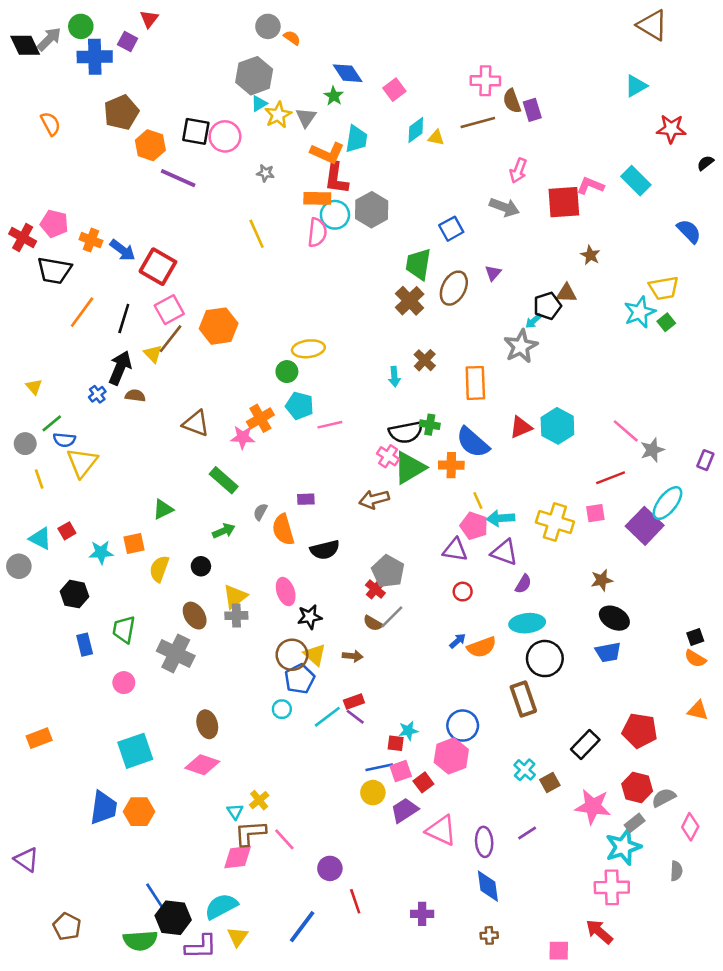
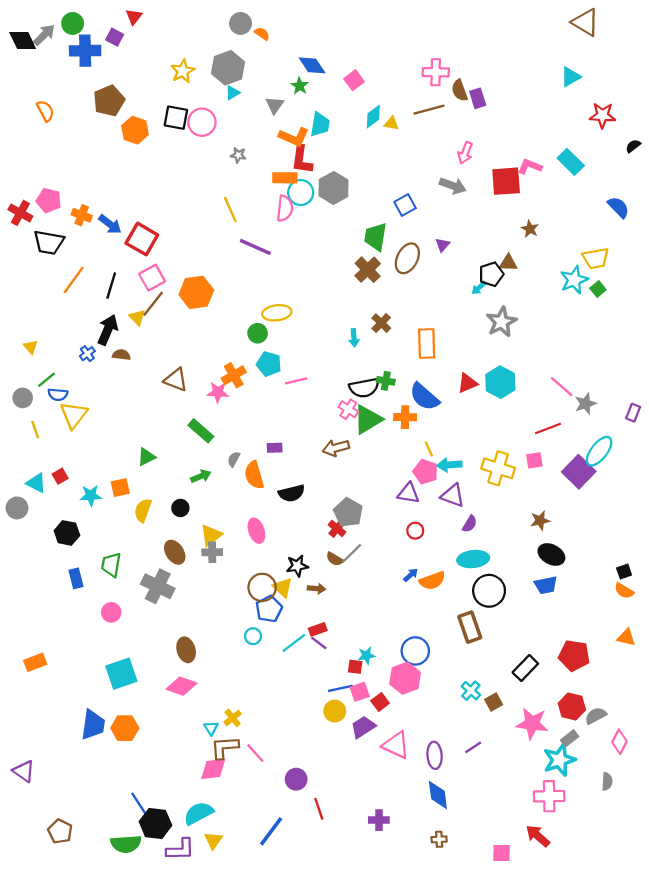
yellow star: (278, 115) -> (183, 71), moved
purple line: (178, 178) -> (255, 247), moved
gray star: (521, 346) -> (502, 322), moved
black star: (310, 617) -> (297, 566), moved

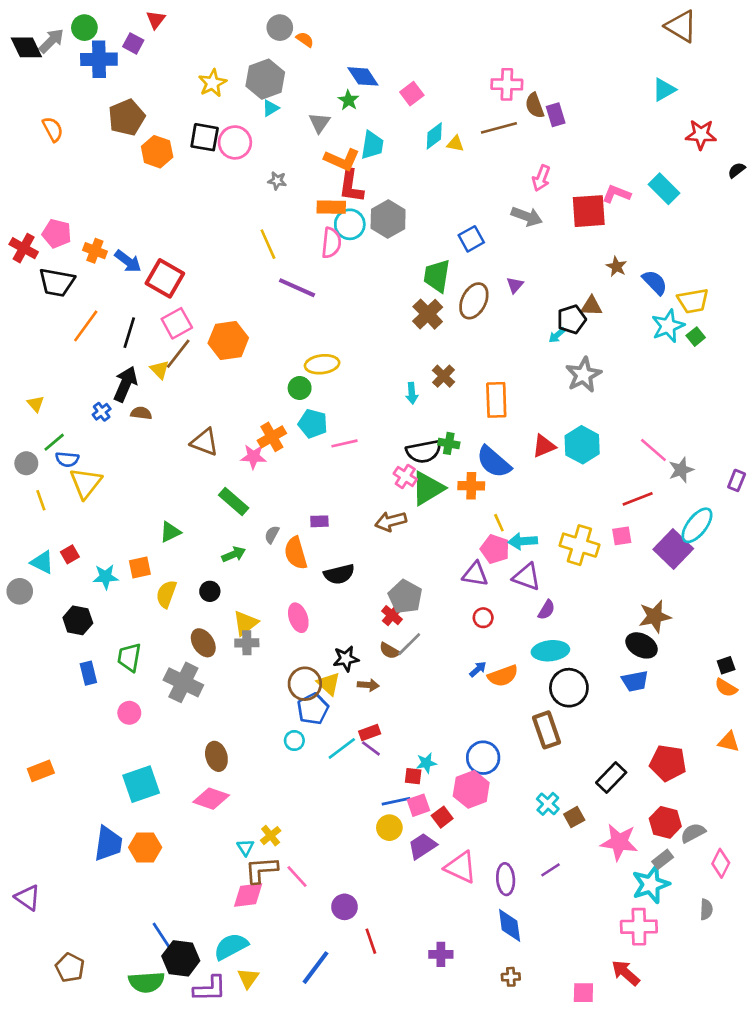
blue semicircle: (618, 207) -> (655, 282), moved
brown star: (540, 520) -> (655, 616), moved, size x1.4

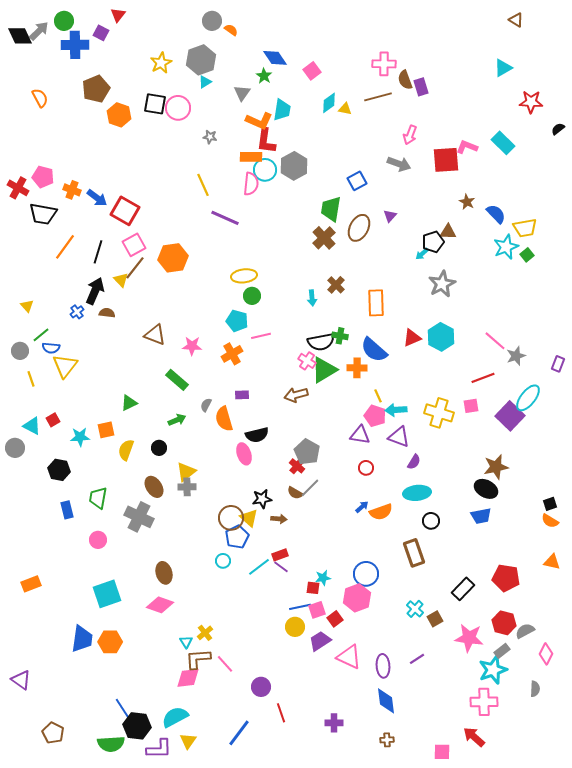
brown triangle: (681, 26) -> (516, 20), size x0.6
green circle: (300, 388) -> (252, 296), moved
orange cross: (272, 437) -> (232, 354), moved
pink ellipse: (298, 618) -> (244, 454), moved
black circle: (569, 688) -> (431, 521), size x0.6

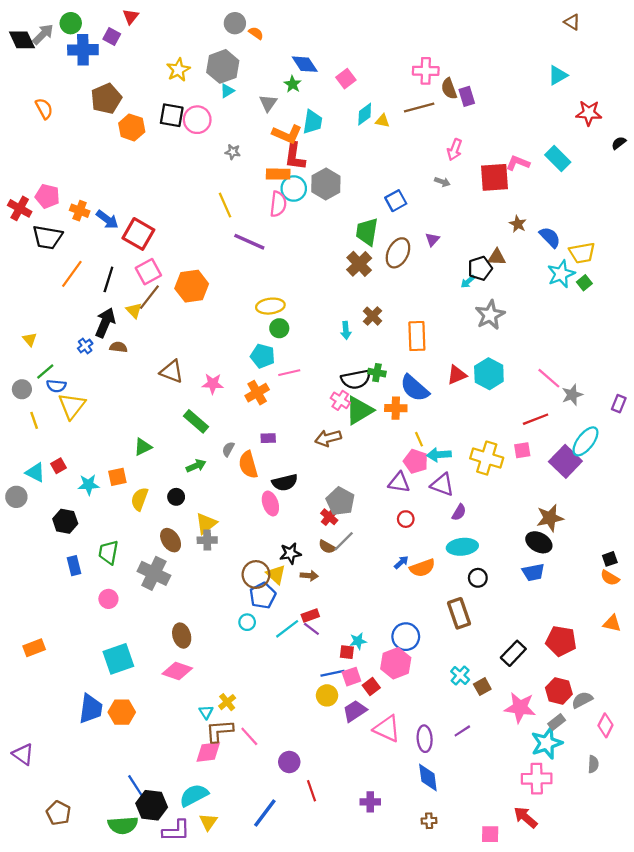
gray arrow: (399, 164) -> (442, 182), size x0.6

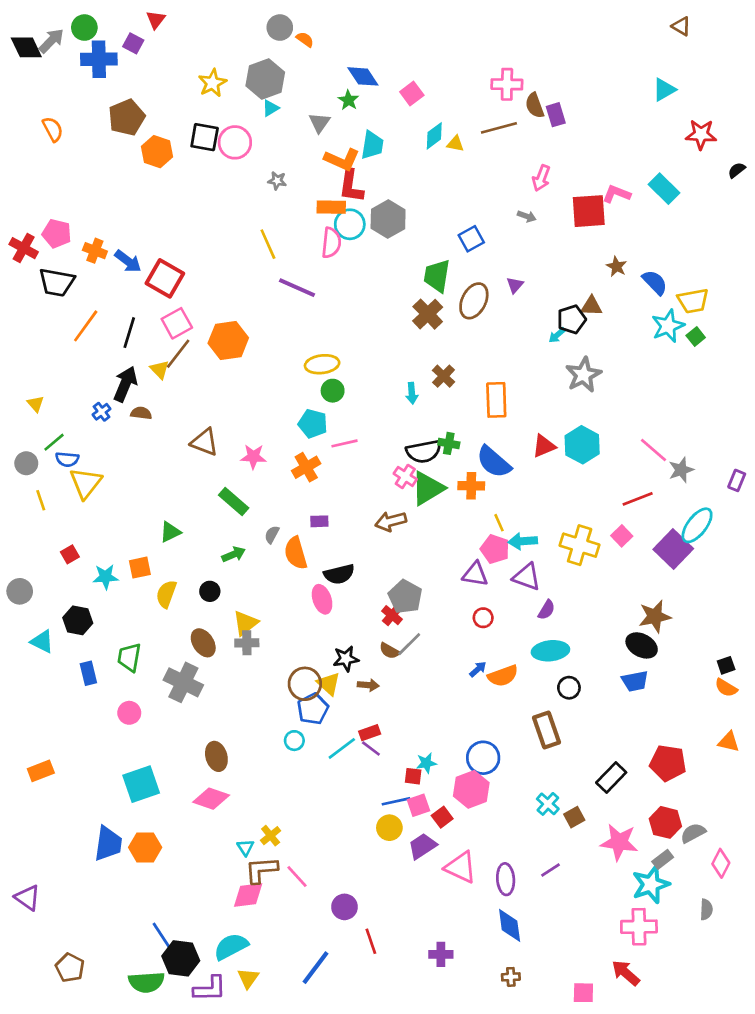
pink square: (522, 450) -> (622, 536), turned -35
cyan triangle: (35, 472) -> (42, 642), moved

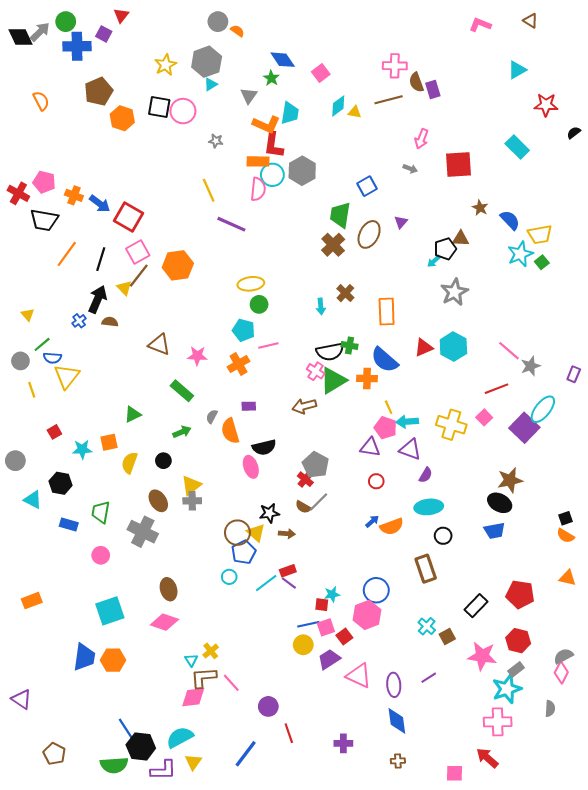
pink L-shape: (616, 194) -> (480, 25), moved
blue rectangle: (88, 673) -> (69, 524), turned -60
gray semicircle: (693, 833) -> (563, 656), moved

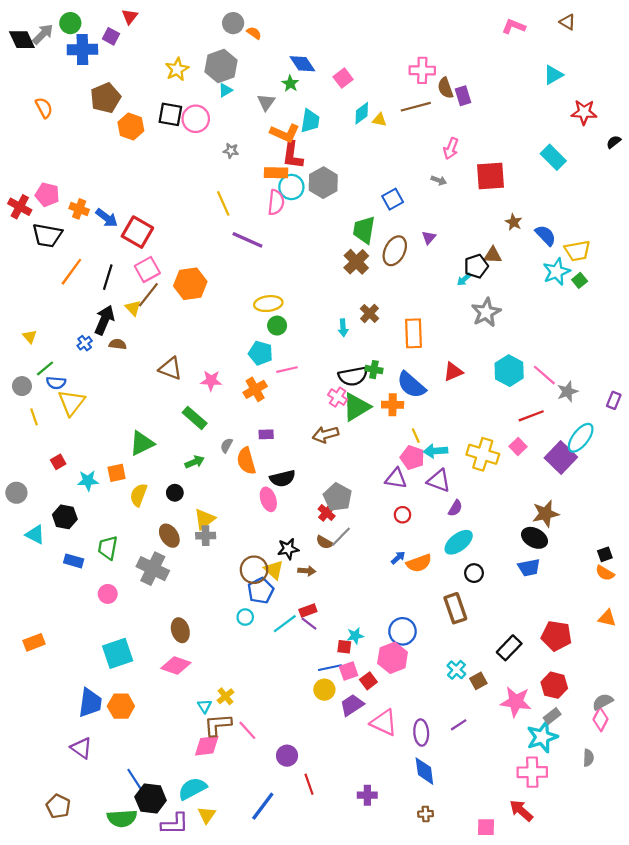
cyan hexagon: (453, 347) -> (509, 371), moved
green triangle: (133, 414) -> (142, 443), size x1.4
cyan ellipse: (429, 507) -> (459, 542), turned -32
purple triangle: (22, 699) -> (81, 748), moved

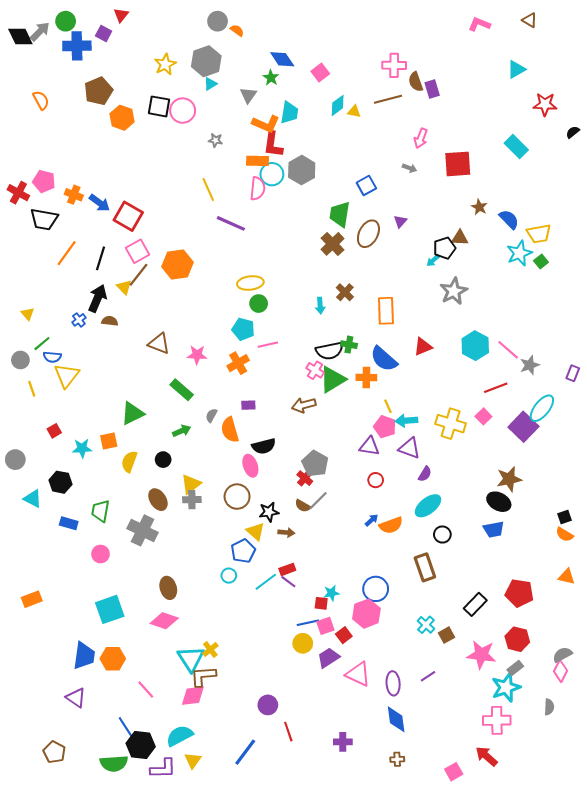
brown circle: (254, 570) -> (237, 497), moved
cyan triangle: (205, 706) -> (191, 659), size x2.0
pink line: (247, 730) -> (146, 690), moved
pink square: (486, 827) -> (454, 772), turned -30

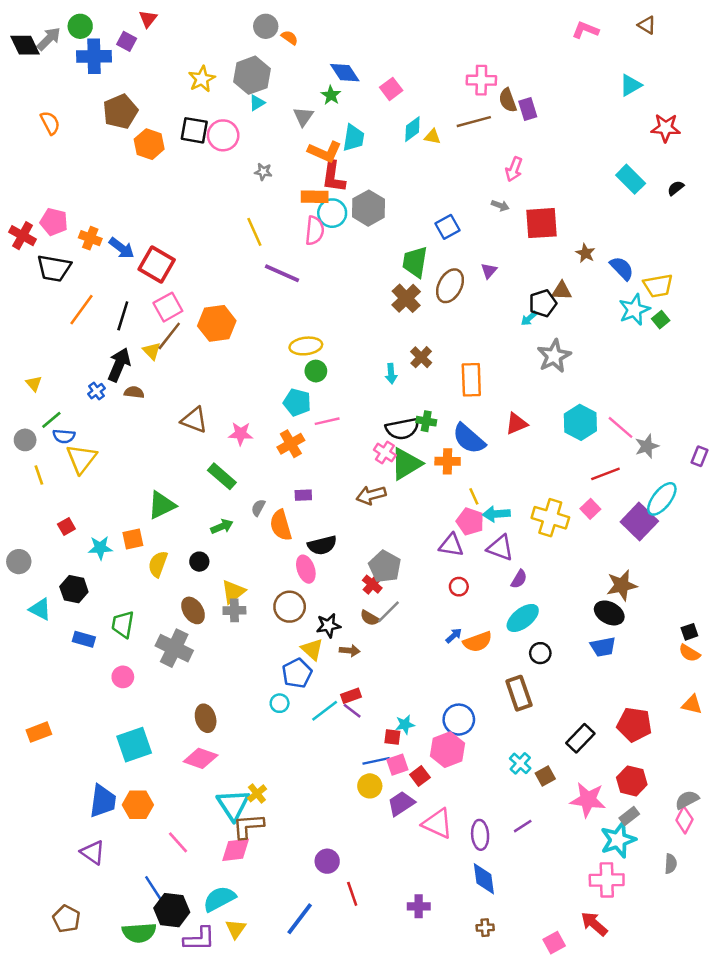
black semicircle: (573, 132) -> (676, 188), moved
red square: (458, 164) -> (542, 223), moved

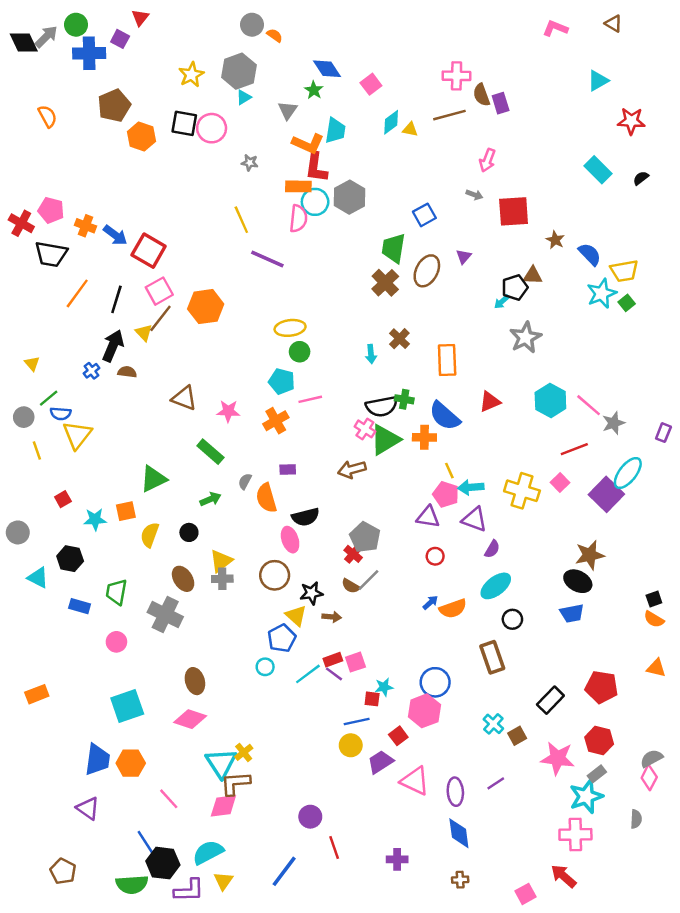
pink square: (397, 765) -> (355, 662), moved

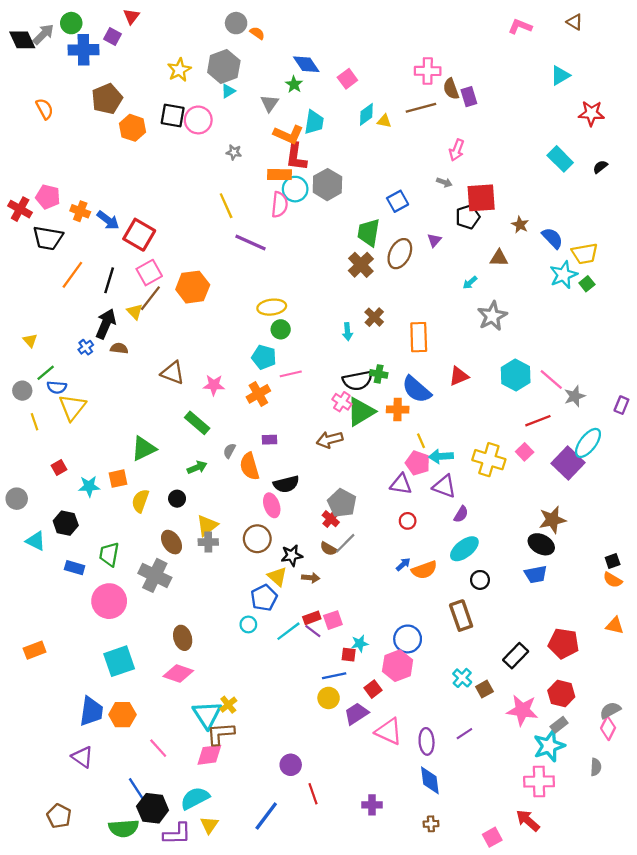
black pentagon: (515, 287) -> (468, 217), moved
pink circle: (116, 642) -> (109, 601), size x1.8

